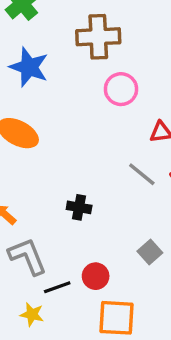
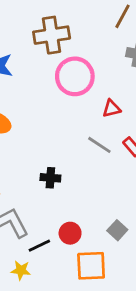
pink circle: (121, 89) -> (75, 76), size x1.4
gray square: (150, 252) -> (117, 230), moved

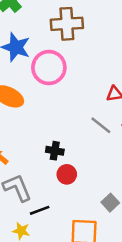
pink circle: (75, 76) -> (49, 68), moved
red circle: (70, 233) -> (67, 174), moved

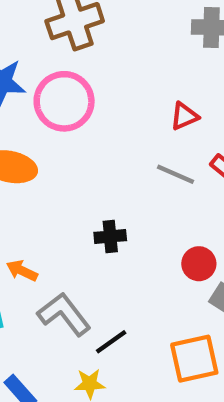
red circle: (67, 174) -> (199, 264), moved

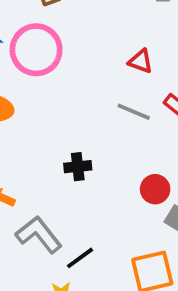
red triangle: (184, 116) -> (141, 61), turned 44

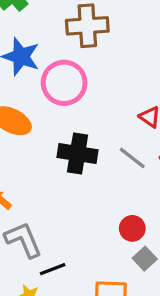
black cross: (78, 167) -> (78, 154), moved, size x1.6

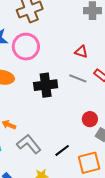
black line: (53, 269) -> (62, 150), moved

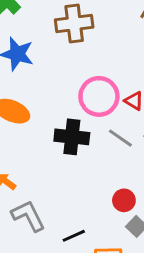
pink circle: (26, 47) -> (99, 96), moved

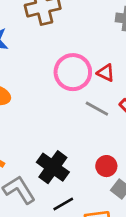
black cross: (72, 137) -> (53, 167), moved, turned 36

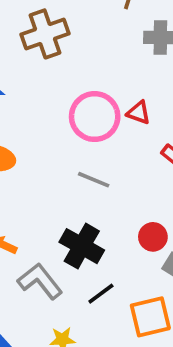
gray line: (97, 109) -> (94, 180), moved

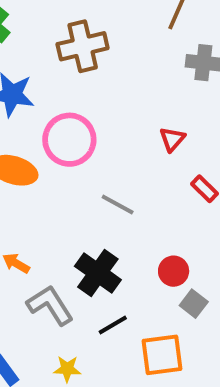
red triangle: (139, 113) -> (172, 139), turned 45
pink circle: (95, 117) -> (69, 140), moved

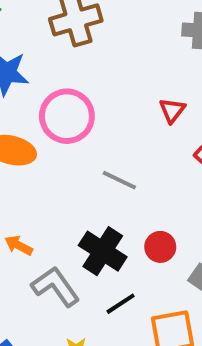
red circle: (174, 271) -> (160, 247), moved

